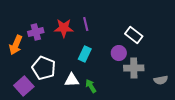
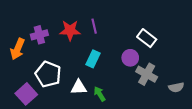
gray cross: (134, 68) -> (147, 74), turned 30

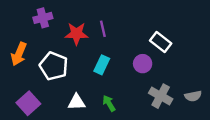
purple cross: (39, 35) -> (43, 18), moved
white pentagon: (48, 74) -> (54, 66), moved
gray cross: (147, 74) -> (161, 96), moved
white triangle: (79, 87) -> (76, 102), moved

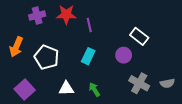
red star: (76, 34) -> (66, 14), moved

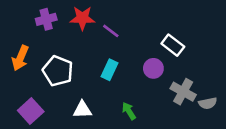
purple line: (89, 25) -> (111, 31), turned -40
gray cross: (139, 83) -> (183, 92), moved
green arrow: (94, 90) -> (129, 111), moved

